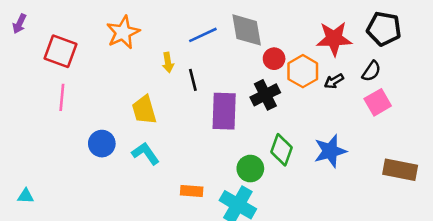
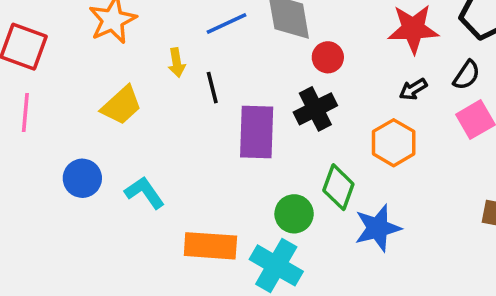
orange hexagon: (303, 71) -> (394, 143), moved
yellow trapezoid: (144, 110) -> (121, 105), moved, turned -116
blue star: (330, 151) -> (378, 228), moved
orange rectangle: (192, 191) -> (210, 246), size x1.6

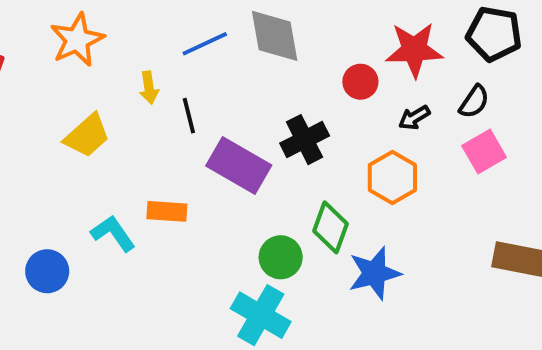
red circle: (328, 57) -> (360, 82), moved
purple rectangle: (257, 132) -> (239, 166), turned -62
blue circle: (82, 178) -> (47, 271), moved
orange rectangle: (210, 246) -> (167, 211), moved, size x0.7

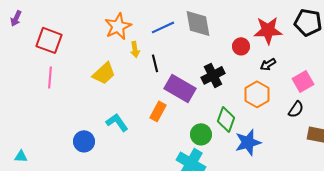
orange star: (77, 40) -> (118, 26), moved
black semicircle: (474, 102) -> (296, 109), moved
orange rectangle: (167, 211) -> (158, 111), moved, turned -66

